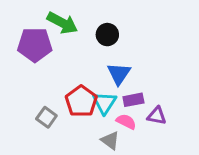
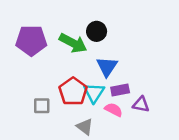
green arrow: (62, 23) -> (73, 43), moved
gray square: (46, 117) -> (42, 106), turned -36
gray triangle: (110, 140) -> (85, 127), moved

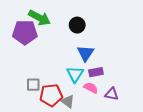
green arrow: (73, 43) -> (40, 18), moved
red pentagon: (73, 91) -> (51, 95), moved, turned 30
purple triangle: (141, 104) -> (112, 94), moved

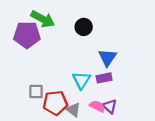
blue triangle: (86, 53) -> (107, 58), moved
pink semicircle: (91, 88) -> (97, 106), moved
purple triangle: (112, 94) -> (110, 106), moved, turned 32

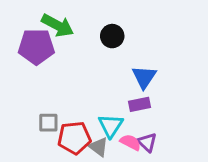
cyan triangle: (81, 80) -> (111, 126), moved

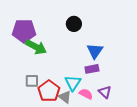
green arrow: (58, 25) -> (36, 47), moved
red pentagon: (74, 138) -> (49, 91), turned -30
purple triangle: (147, 142) -> (105, 92), moved

